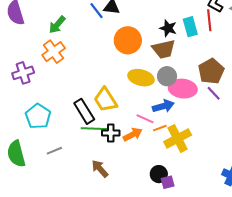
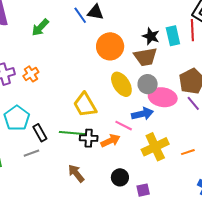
orange cross: (54, 52) -> (31, 74), moved, size x0.7
yellow ellipse: (141, 78) -> (121, 84), turned 40
black rectangle: (84, 111) -> (40, 133), moved, size x0.7
orange line: (160, 128) -> (188, 152), moved
black circle: (159, 174) -> (120, 177), moved

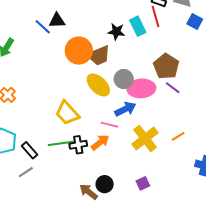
brown trapezoid: (145, 57) -> (99, 56), moved
brown arrow: (76, 173) -> (89, 192), moved
black circle: (120, 177) -> (105, 184), moved

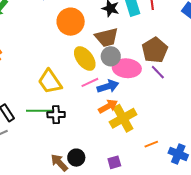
brown trapezoid: (99, 56) -> (107, 37), moved
pink line: (110, 125) -> (90, 82), moved, turned -48
orange line: (178, 136) -> (151, 144), moved
orange arrow: (100, 142) -> (108, 106), moved

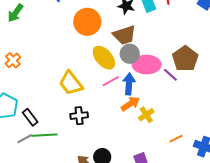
brown pentagon: (155, 50) -> (185, 59), moved
purple line: (158, 72) -> (170, 75), moved
blue arrow: (108, 86) -> (129, 84), turned -65
green line: (39, 111) -> (44, 135), moved
yellow cross: (123, 118) -> (146, 115), size x0.6

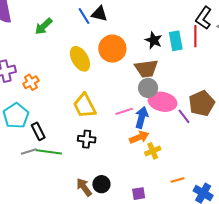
yellow ellipse: (104, 58) -> (80, 59), moved
orange cross: (13, 60) -> (31, 82), moved

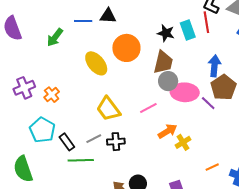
blue line: (84, 16) -> (83, 21), moved, turned -48
brown trapezoid: (146, 69) -> (163, 62), turned -60
blue arrow: (142, 117) -> (214, 66), moved
gray line: (29, 151) -> (94, 139), moved

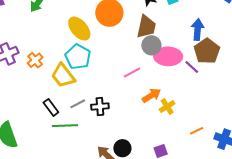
yellow trapezoid: (108, 109) -> (63, 76), moved
cyan pentagon: (42, 130) -> (78, 57), moved

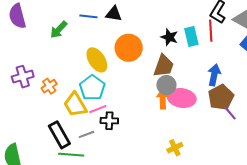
purple line: (192, 67) -> (230, 113), moved
pink line: (132, 73) -> (98, 109), moved
orange arrow: (151, 95) -> (163, 99), moved, turned -66
black cross: (100, 106) -> (109, 121), moved
black rectangle: (51, 107) -> (59, 135), size x1.5

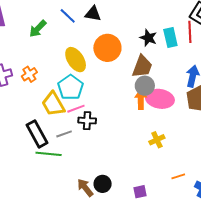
blue line: (88, 16) -> (68, 16), turned 36
orange cross: (49, 86) -> (29, 74), moved
yellow cross: (175, 148) -> (157, 140), moved

